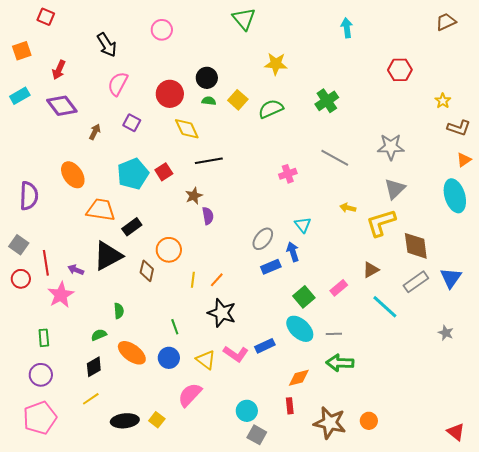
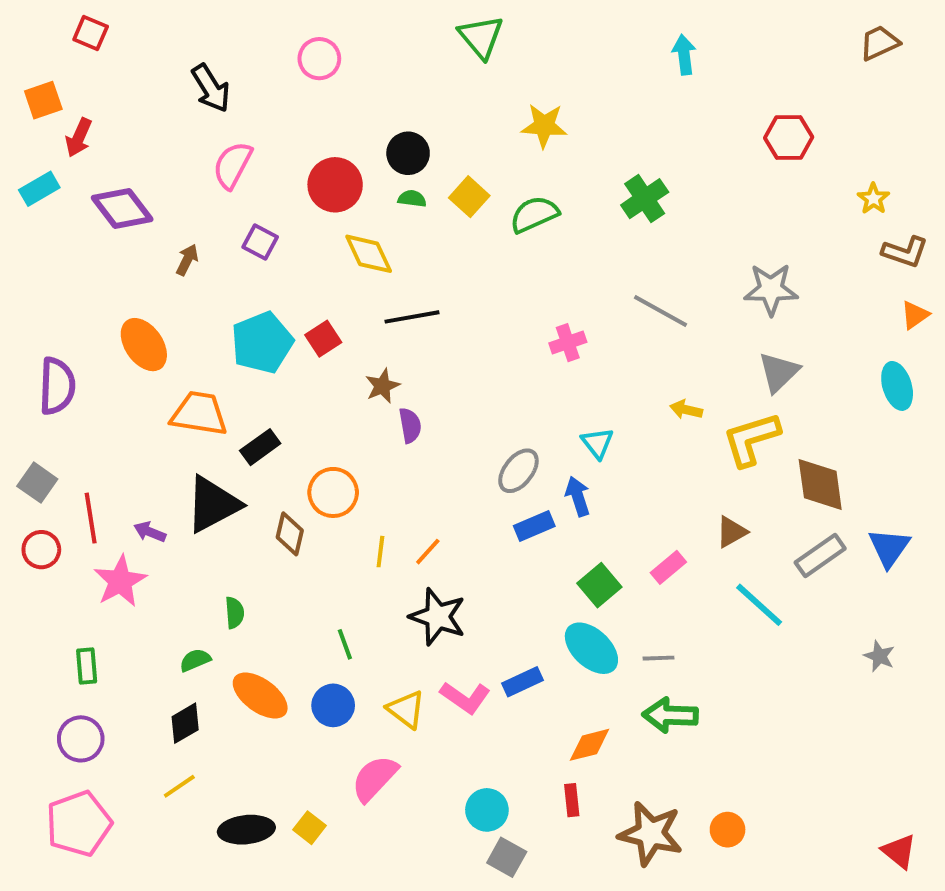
red arrow: (59, 70) -> (79, 137), moved
cyan ellipse: (455, 196) -> (897, 386), size x0.7

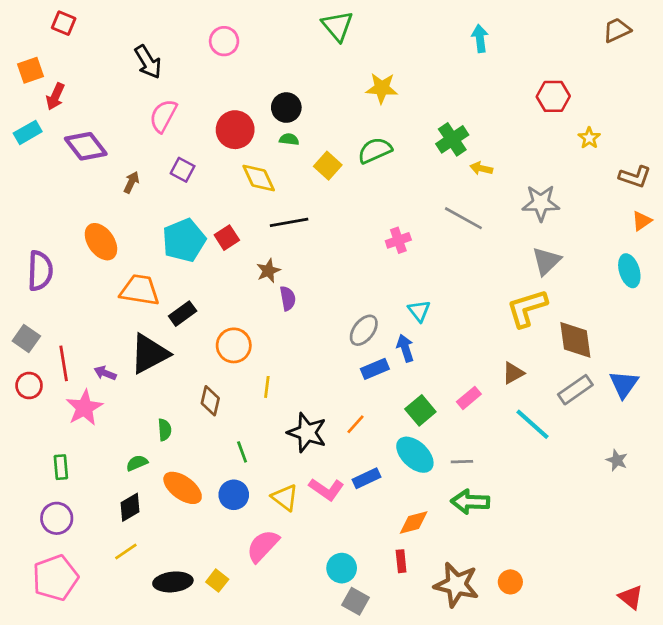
yellow square: (469, 197) -> (328, 166), moved
yellow star: (873, 199) -> (589, 138), moved
yellow arrow: (686, 410) -> (481, 168), moved
brown diamond: (290, 534) -> (210, 401), moved
orange line: (428, 552) -> (355, 424), moved

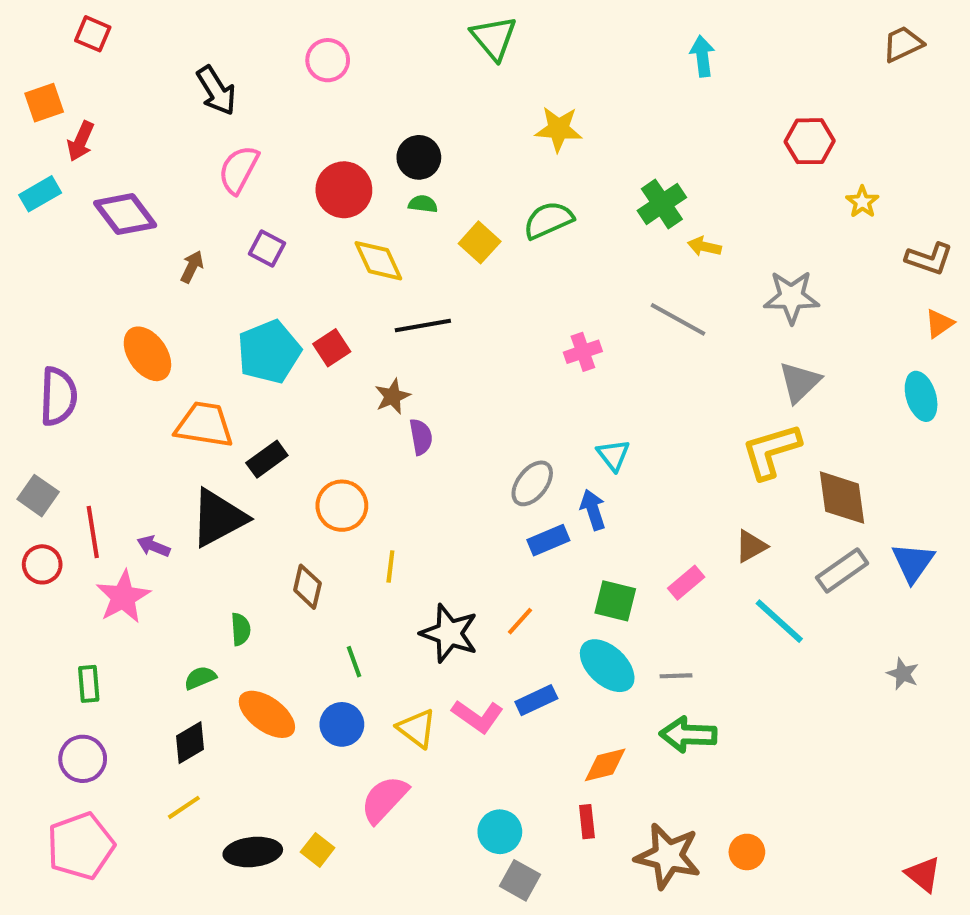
green square: (420, 410) -> (615, 601), turned -36

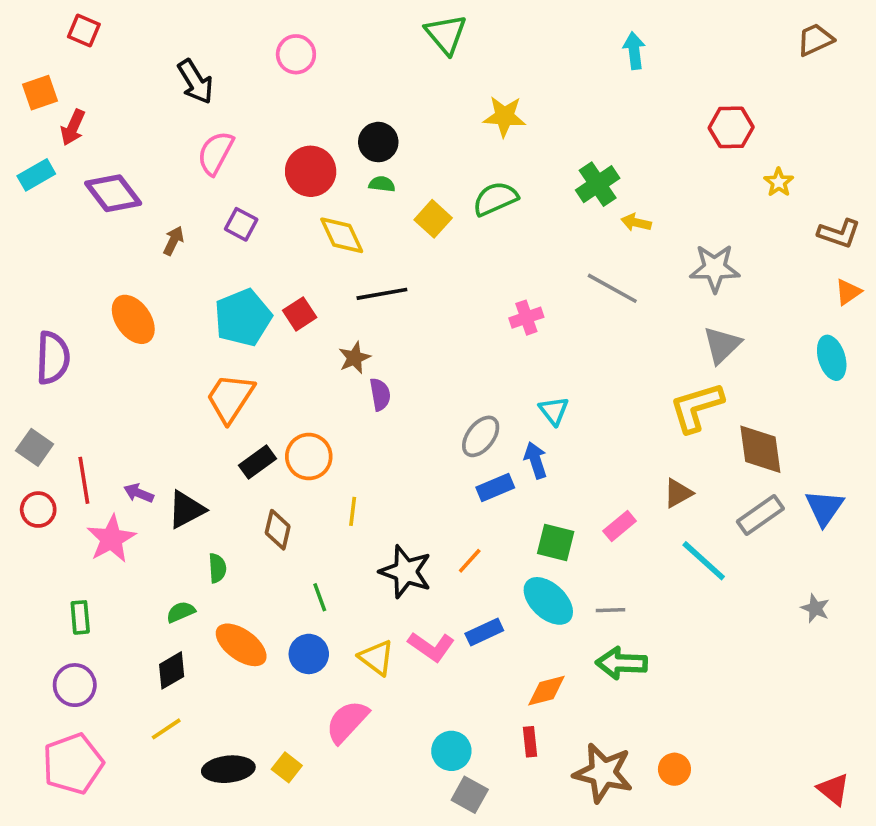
orange trapezoid: (204, 425) -> (230, 398), moved, turned -66
black rectangle: (267, 459) -> (258, 462), moved
black triangle: (218, 518) -> (186, 510), moved, size x0.7

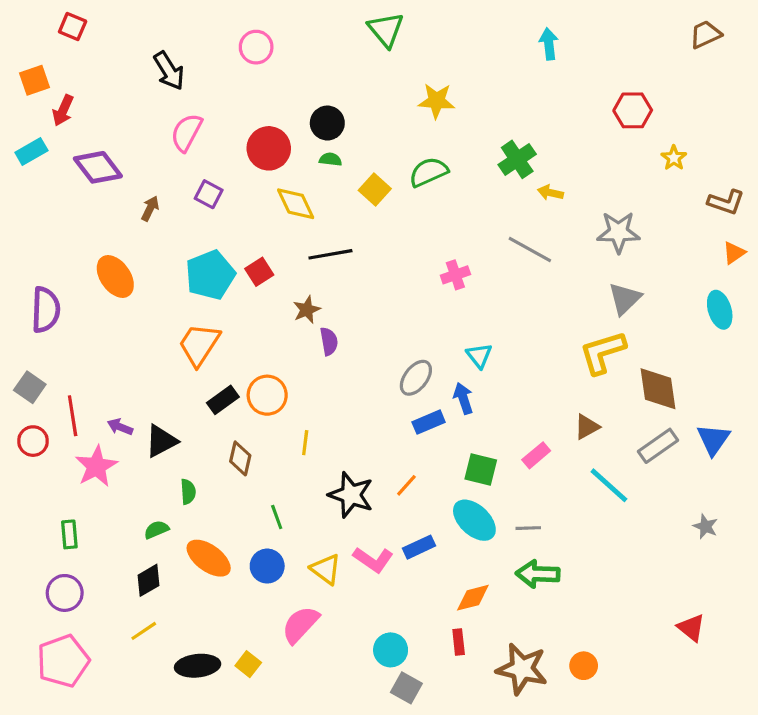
red triangle: (834, 789) -> (691, 628), moved

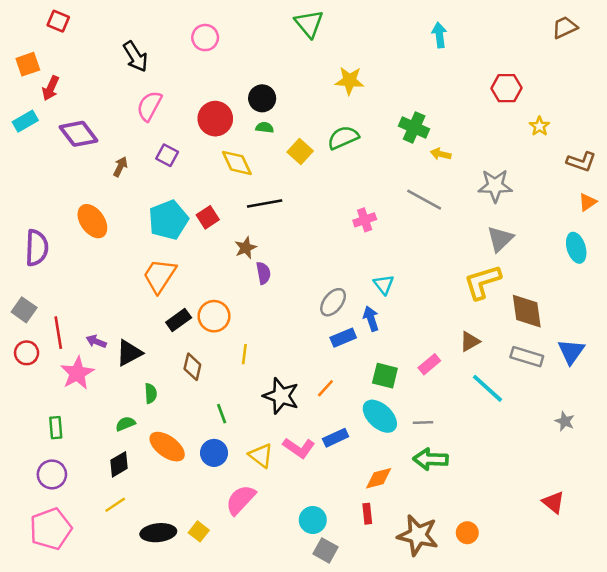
green cross: (517, 159) -> (414, 127), turned -32
gray rectangle: (658, 446) -> (527, 357), turned 52

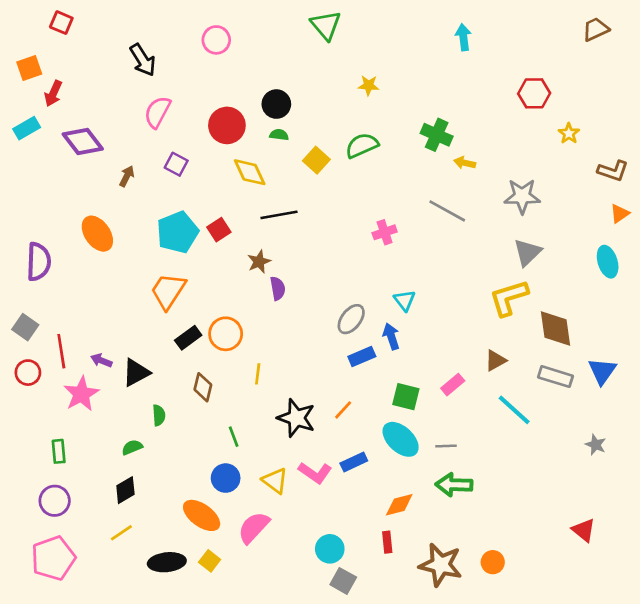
yellow star: (349, 81) -> (369, 85), size x0.7
orange ellipse: (167, 447) -> (202, 515), moved

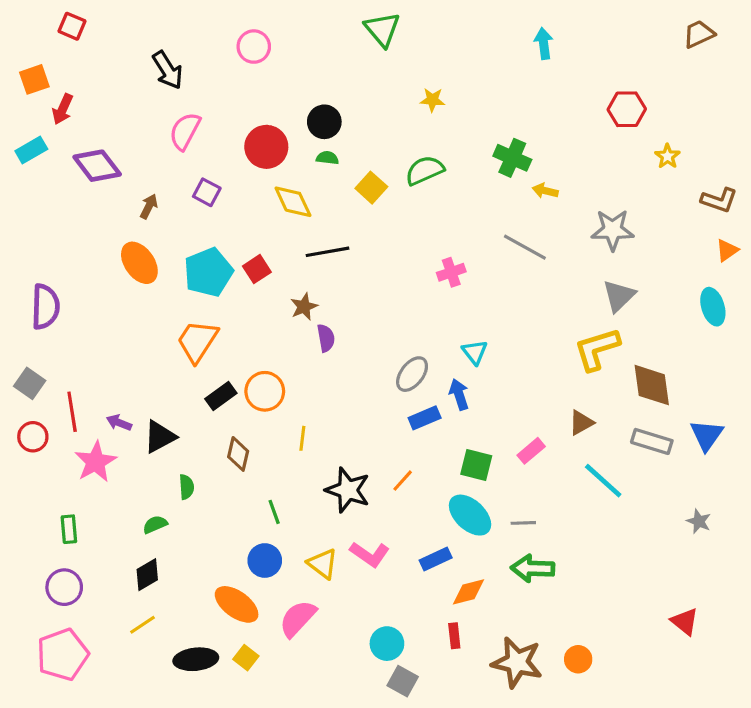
orange ellipse: (97, 234) -> (139, 263), moved
blue rectangle: (354, 462) -> (436, 559), moved

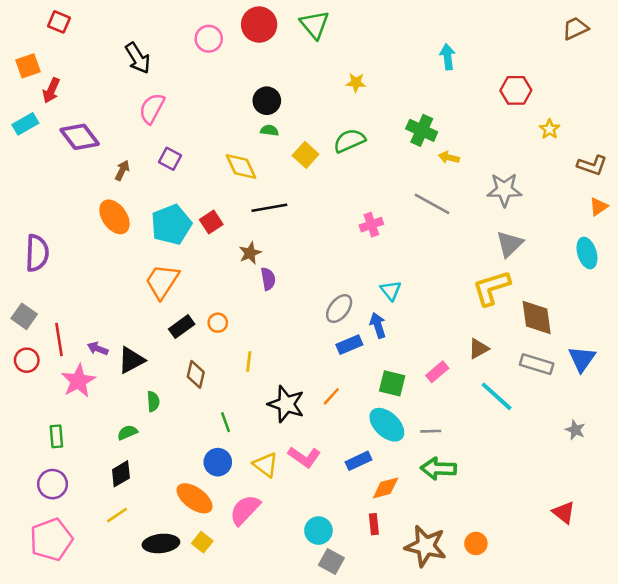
cyan arrow: (544, 43) -> (448, 57), moved
red circle: (266, 147) -> (259, 25), moved
orange circle: (265, 391) -> (218, 323), size x0.6

